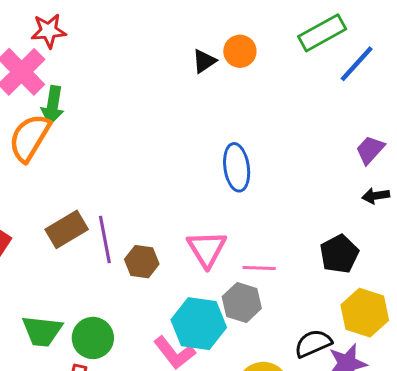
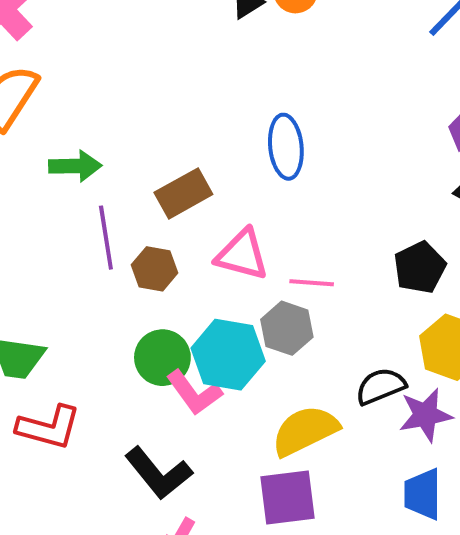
green arrow: (53, 105) -> (75, 166), moved, turned -102
brown rectangle: (67, 229) -> (183, 193), moved
pink triangle: (207, 249) -> (242, 255), turned -45
green circle: (93, 338) -> (162, 358), moved

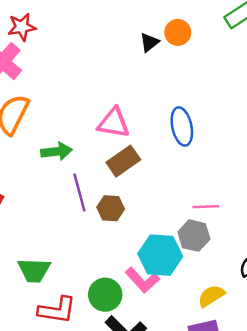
pink triangle: (242, 255) -> (114, 123), moved
green circle: (162, 358) -> (105, 295), moved
yellow semicircle: (305, 431) -> (211, 296), size x0.7

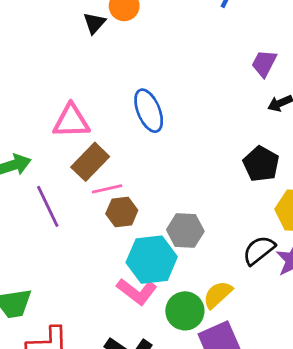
pink line: (206, 207) -> (107, 189), moved
brown hexagon: (111, 208) -> (122, 212), moved
green circle: (105, 295) -> (185, 311), moved

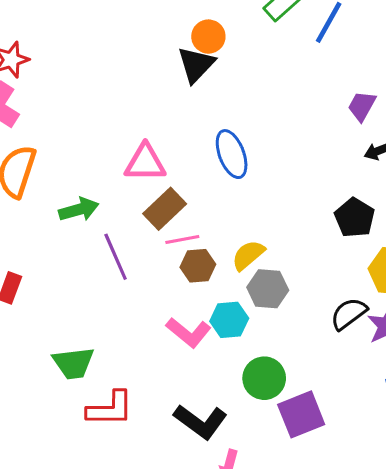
black triangle: (94, 23) -> (196, 65), moved, size x1.5
cyan hexagon: (152, 260) -> (229, 320), size x0.7
pink L-shape: (137, 291) -> (189, 332), moved
yellow semicircle: (218, 295) -> (248, 255), moved

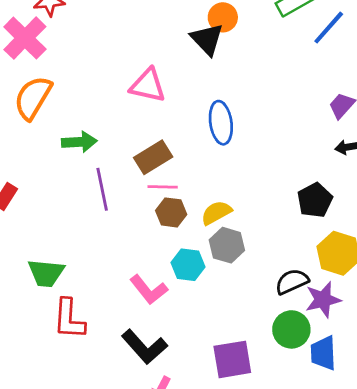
black triangle: (196, 65) -> (207, 39), turned -39
pink triangle: (145, 163) -> (148, 85), moved
pink L-shape: (189, 332) -> (149, 290), moved
green circle: (264, 378) -> (291, 329), moved
red L-shape: (110, 409) -> (69, 319), turned 81

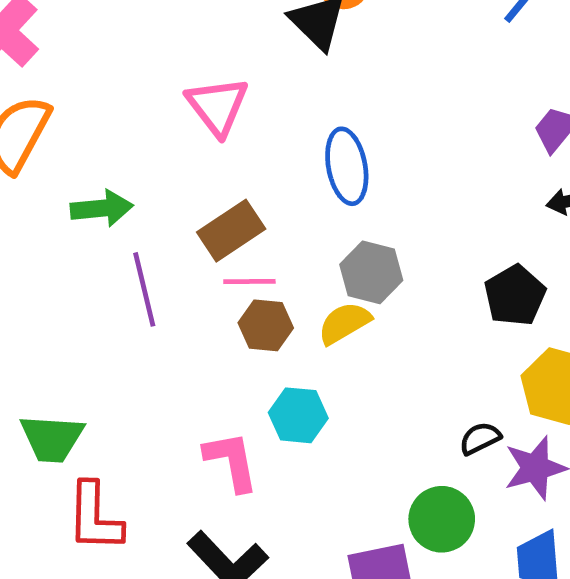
pink triangle: (148, 85) -> (217, 106), turned 42
gray hexagon: (227, 245) -> (371, 272), moved
black semicircle: (292, 282) -> (480, 438), size x0.7
pink L-shape: (149, 290) -> (231, 461), turned -150
green circle: (291, 329) -> (442, 519), moved

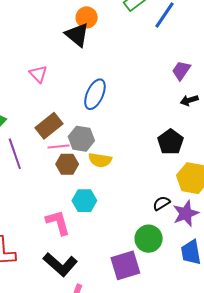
pink triangle: (217, 106) -> (38, 74), size x0.7
blue ellipse: (347, 166) -> (95, 94), turned 40
gray hexagon: (371, 272) -> (81, 139), moved
yellow semicircle: (344, 323) -> (100, 160), turned -135

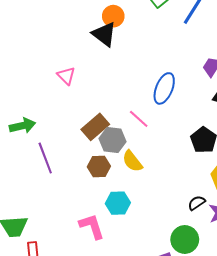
blue ellipse: (95, 94) -> (164, 88), moved
brown rectangle: (49, 126) -> (95, 127), moved
pink line: (59, 146) -> (139, 119), moved, turned 50
yellow semicircle: (100, 160) -> (132, 161), turned 45

